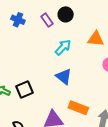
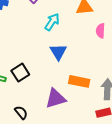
blue triangle: (64, 77) -> (58, 52), turned 30

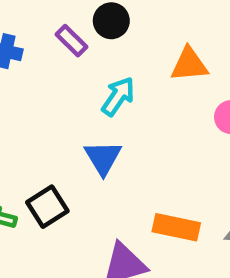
blue triangle: (58, 52) -> (103, 158), moved

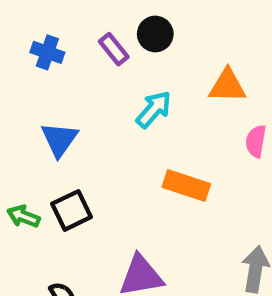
blue triangle: (103, 158) -> (59, 139), moved
orange rectangle: (176, 227) -> (186, 185), moved

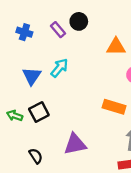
cyan arrow: (154, 109) -> (59, 68), moved
orange rectangle: (186, 185) -> (114, 107), moved

